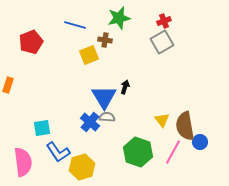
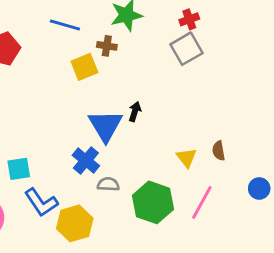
gray semicircle: (107, 117) -> (108, 184), moved
brown semicircle: (185, 126) -> (219, 151), moved, size x0.5
blue circle: (200, 142) -> (259, 188), moved

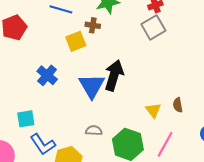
black arrow: (135, 112) -> (114, 75), size x2.0
blue cross: (86, 161) -> (47, 75), moved

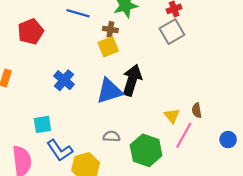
yellow square: (76, 41) -> (108, 47), moved
blue triangle: (92, 86) -> (109, 91), turned 44
pink line: (165, 144) -> (184, 135), moved

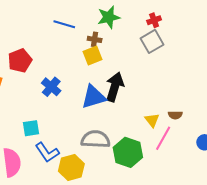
red pentagon: (31, 32) -> (20, 61), moved
brown semicircle: (197, 110) -> (175, 115), turned -80
gray semicircle: (111, 136) -> (96, 139), size x1.8

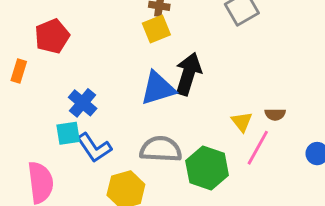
blue cross: (51, 87) -> (83, 103), moved
blue L-shape: (47, 152) -> (94, 148), moved

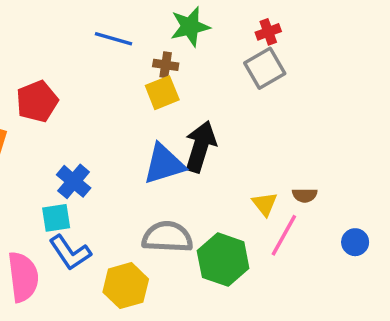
blue L-shape: (94, 148) -> (70, 253), moved

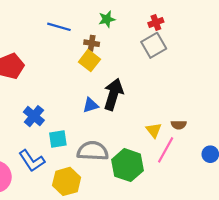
green star: (190, 27) -> (107, 19), size x0.7
yellow square: (162, 93) -> (89, 61), turned -30
blue triangle: (164, 164) -> (91, 105), size x0.6
cyan square: (56, 218) -> (58, 139), moved

